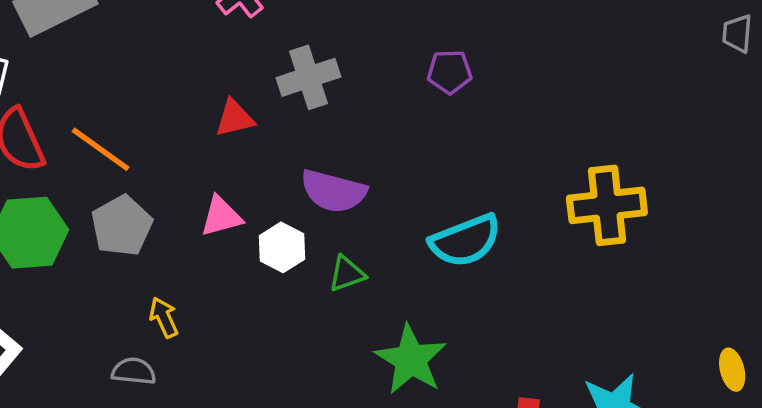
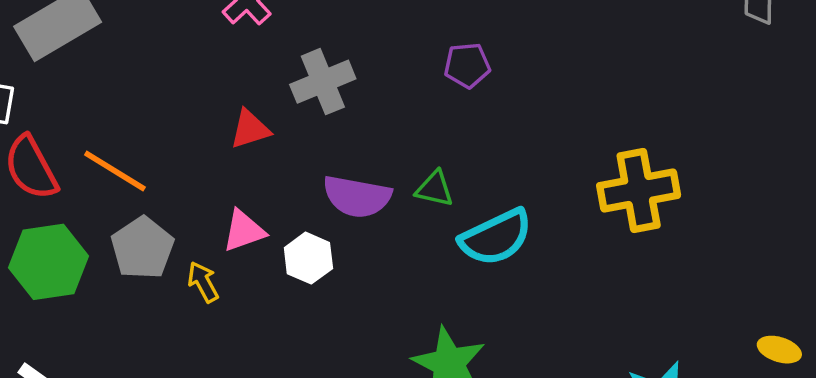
green triangle: (347, 274) -> (434, 189), moved, turned 36
yellow arrow: (164, 317) -> (203, 282), moved
yellow ellipse: (732, 370) -> (779, 350), turned -54

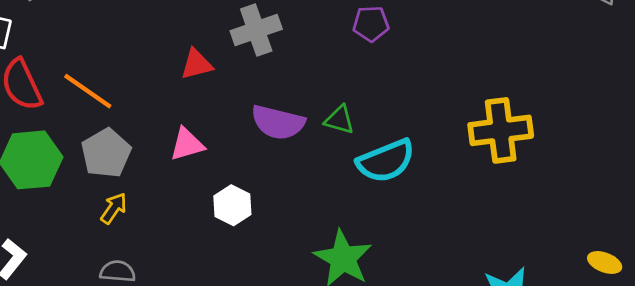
white hexagon: (308, 258) -> (232, 205), moved
yellow arrow: (203, 282) -> (114, 208), moved, turned 60

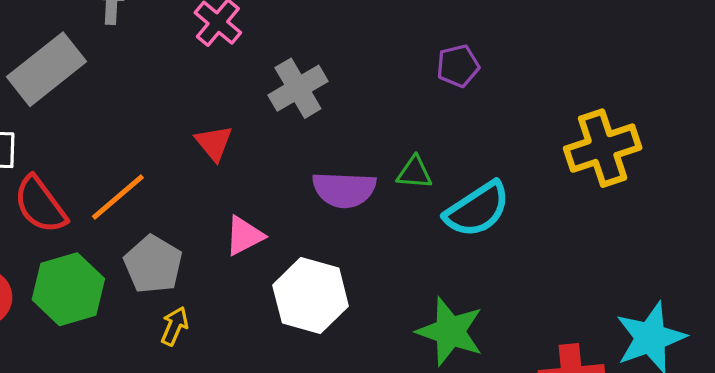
purple pentagon: (371, 24) -> (458, 66), moved
red triangle: (196, 64) -> (214, 143), moved, turned -44
orange line: (88, 91) -> (118, 197), turned -64
white hexagon: (232, 205) -> (311, 296), size x1.6

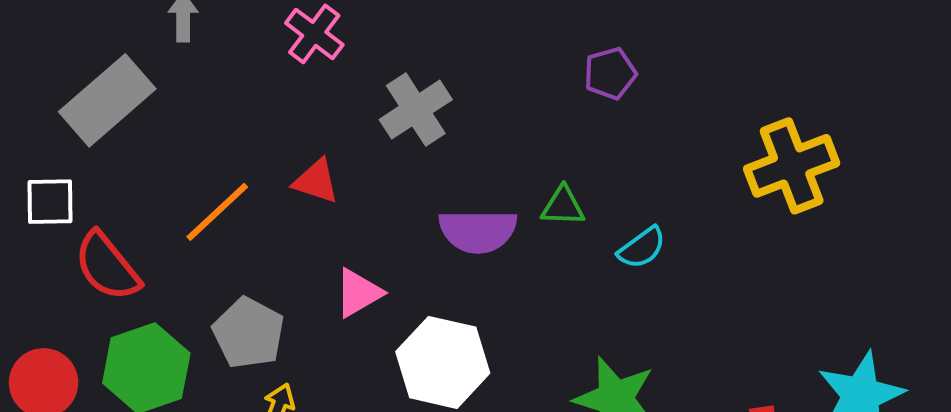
red triangle: (214, 143) -> (316, 181), turned -30
orange line: (118, 197) -> (217, 212), moved
cyan semicircle: (477, 209) -> (642, 248), size x0.6

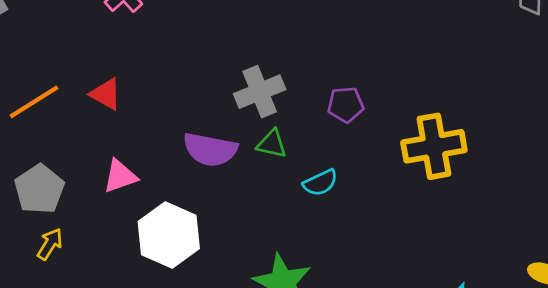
purple pentagon: (610, 73) -> (346, 105), moved
gray cross: (416, 110) -> (260, 92), moved

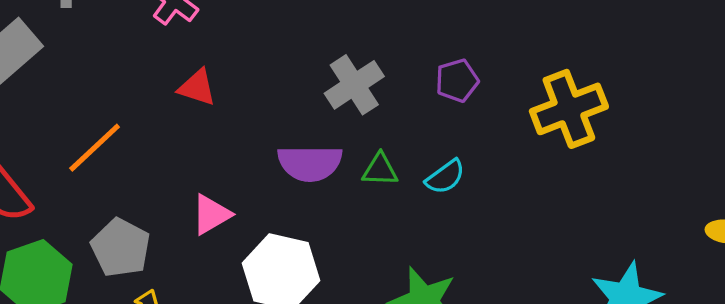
red triangle: (106, 94) -> (197, 88), moved
green triangle: (272, 144) -> (380, 170), moved

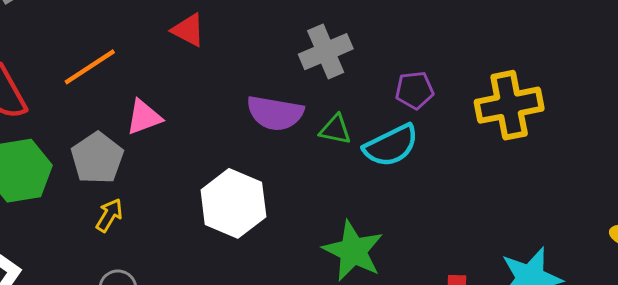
purple pentagon: (457, 81) -> (415, 90), moved
cyan semicircle: (445, 177) -> (391, 146), size x1.5
pink triangle: (211, 214) -> (144, 117), moved

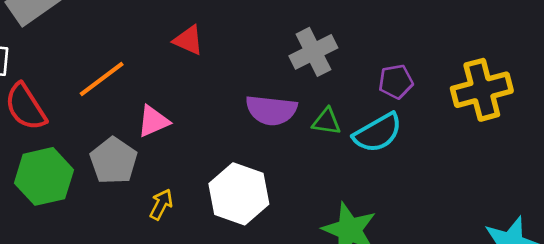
yellow arrow: (109, 215) -> (161, 204), moved

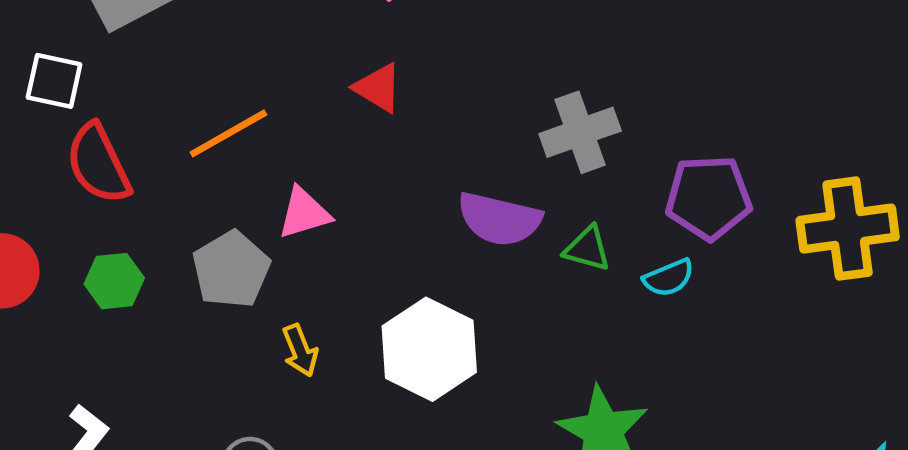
purple pentagon: (396, 82) -> (709, 198), size x1.5
cyan semicircle: (378, 133) -> (669, 278), size x0.6
green hexagon: (44, 176) -> (114, 281), size x0.6
yellow arrow: (161, 204) -> (300, 351), turned 124

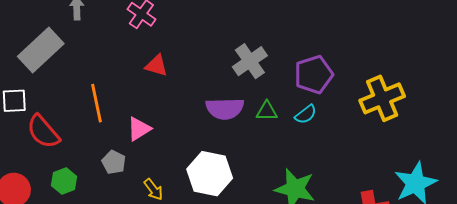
orange line: (228, 133) -> (97, 103), turned -57
yellow cross: (848, 229) -> (382, 98), moved
gray pentagon: (231, 270) -> (114, 162), size x0.7

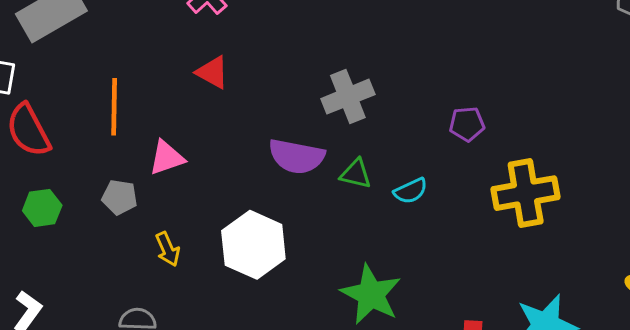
purple pentagon: (314, 75) -> (467, 124), moved, size x0.6
gray pentagon: (114, 162) -> (120, 197), turned -30

